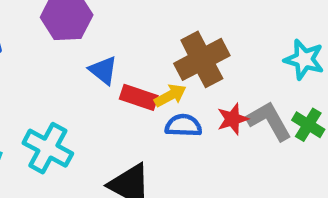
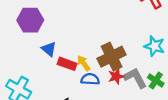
brown cross: (202, 59) -> (112, 57), moved
yellow arrow: (170, 95) -> (84, 63), turned -98

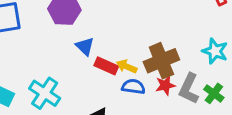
yellow arrow: (84, 63) -> (127, 67), turned -35
gray L-shape: (135, 78) -> (189, 89), turned -130

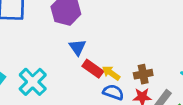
brown cross: (161, 61) -> (143, 74), size x0.6

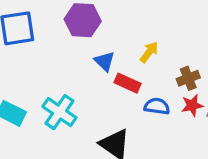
yellow arrow: (111, 73) -> (149, 52), moved, turned 102

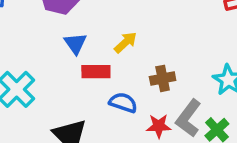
red rectangle: (128, 83) -> (96, 72), turned -35
red star: (192, 105) -> (159, 126), moved

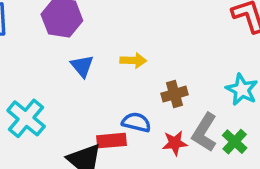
yellow arrow: (125, 42) -> (133, 60), turned 50
red rectangle: (96, 72) -> (111, 141), moved

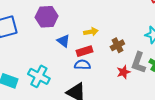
blue semicircle: (136, 122) -> (82, 65), moved
red rectangle: (111, 141) -> (84, 51), moved

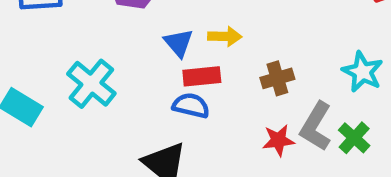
blue triangle: (63, 41) -> (179, 43), moved
cyan cross: (39, 76) -> (91, 84), moved

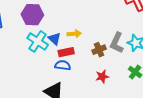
cyan cross: (91, 84) -> (38, 41), moved
gray L-shape: (316, 126) -> (117, 43), moved

